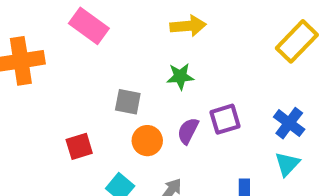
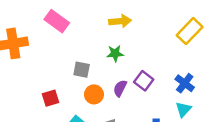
purple square: (225, 119) -> (144, 81), turned -36

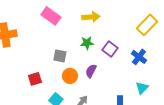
pink rectangle: (57, 21) -> (51, 16), moved
purple square: (144, 81) -> (110, 49), moved
blue cross: (185, 83) -> (139, 57), moved

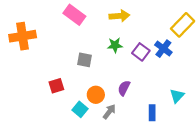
blue cross: (139, 57) -> (163, 49), moved
purple semicircle: (91, 71) -> (124, 88), moved
orange circle: (70, 76) -> (96, 95), moved

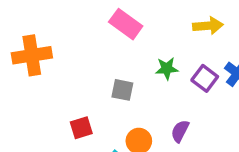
pink rectangle: (74, 15) -> (126, 24), moved
yellow arrow: (119, 16) -> (208, 26), moved

